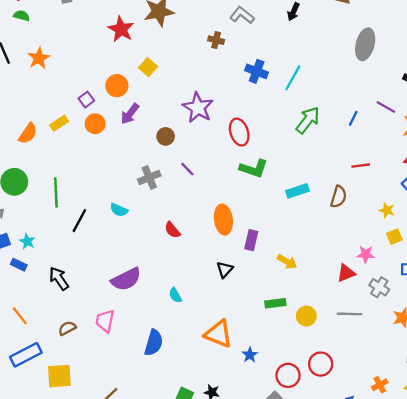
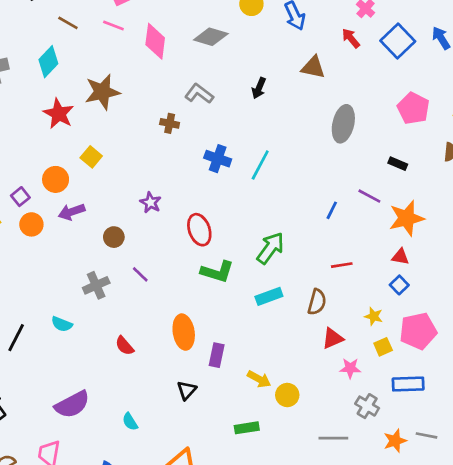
purple star: (198, 108) -> (151, 203), size x0.6
purple arrow: (130, 114) -> (72, 212), turned 35
green arrow: (308, 120) -> (270, 248), moved
red triangle: (346, 273) -> (333, 338), moved
yellow circle: (306, 316) -> (287, 395), moved

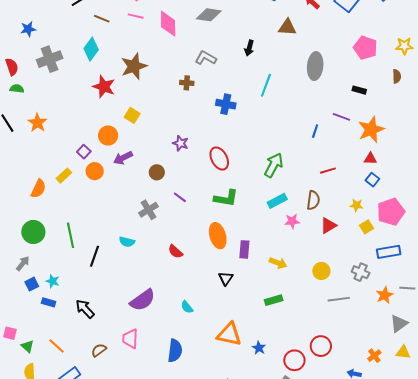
cyan line: (260, 165) -> (266, 85), moved
green L-shape: (217, 272) -> (226, 198), moved
pink star: (350, 368) -> (292, 221), moved
yellow circle: (287, 395) -> (321, 271), moved

